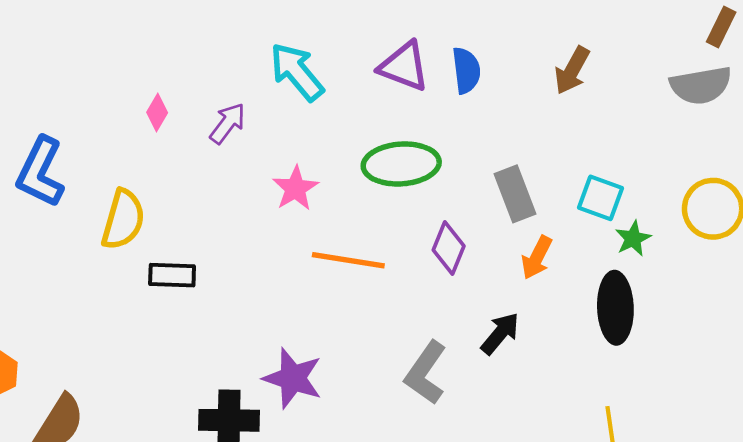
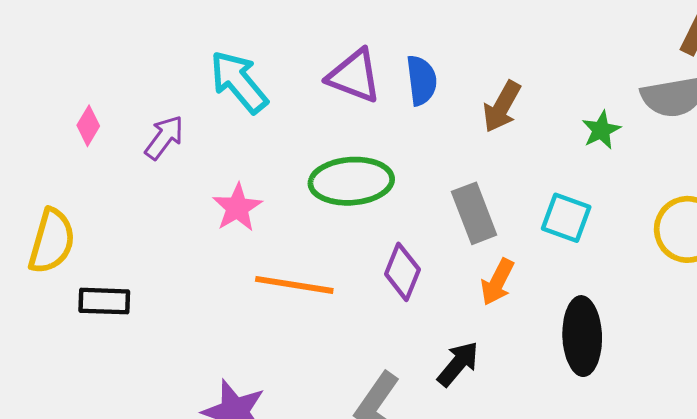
brown arrow: (572, 70) -> (502, 107), moved
green star: (633, 239) -> (601, 130), moved

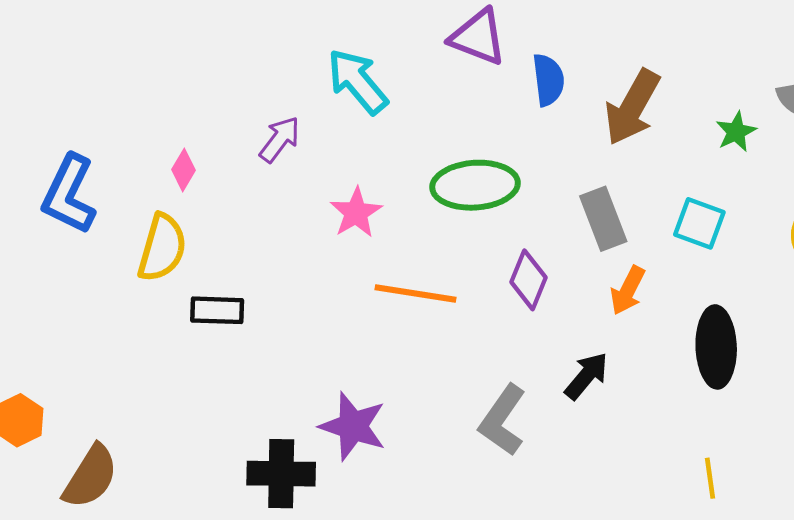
purple triangle: (354, 76) -> (478, 37), moved
brown arrow: (502, 107) -> (632, 107), size x1.4
pink diamond: (88, 126) -> (184, 170), moved

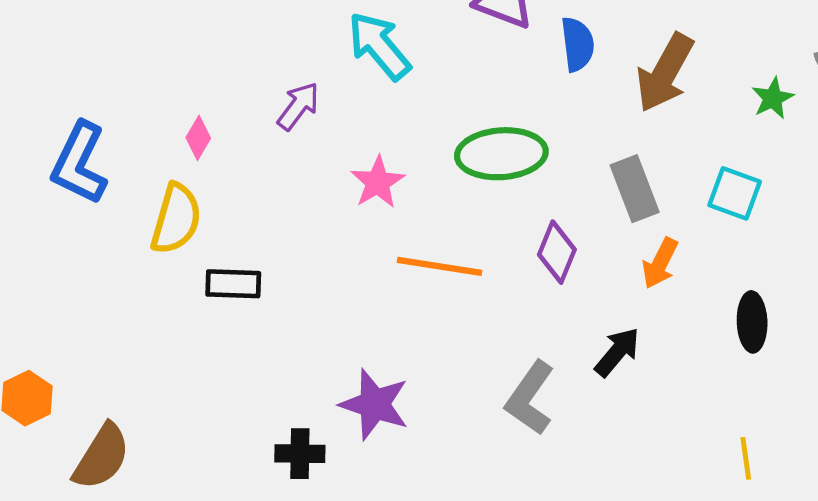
black ellipse: (716, 347) -> (752, 322), size x0.7
black cross: (281, 474) -> (300, 454), size x0.7

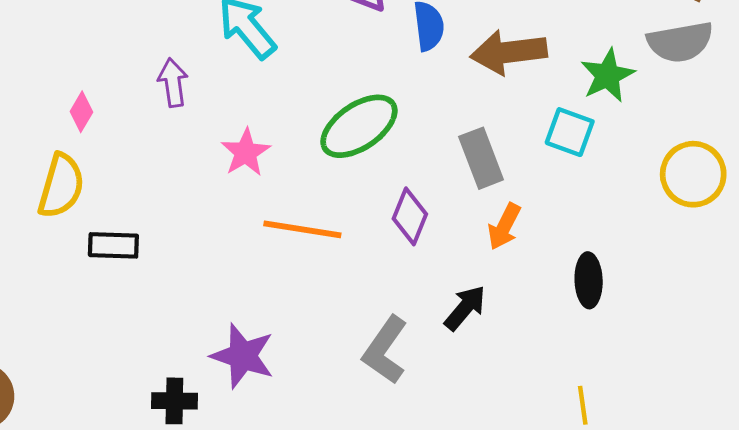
brown arrow: (665, 73) -> (509, 52), turned 54
green star: (773, 98) -> (607, 75), size x1.4
purple arrow: (298, 106) -> (173, 83), turned -45
green ellipse: (501, 154) -> (359, 126), turned -30
cyan square: (735, 193) -> (570, 132), moved

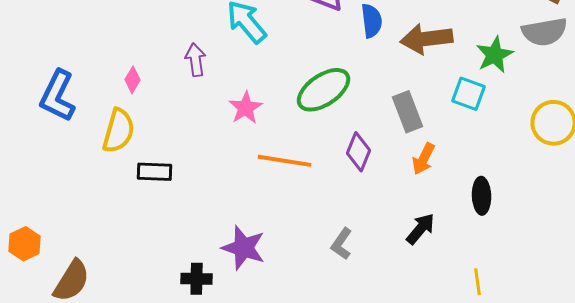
black arrow: (465, 308) -> (421, 229), moved
gray L-shape: (385, 350) -> (342, 244), size x0.7

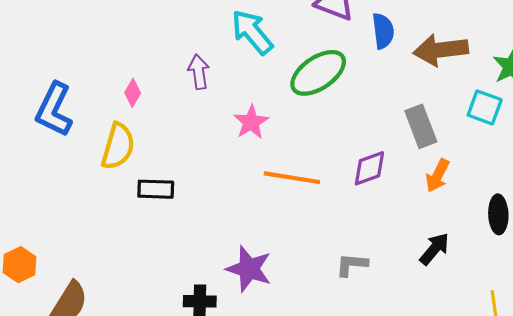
green ellipse: (324, 90) -> (318, 73), moved
purple diamond: (359, 152) -> (369, 168), turned 48
gray L-shape: (342, 244) -> (352, 265), turned 60

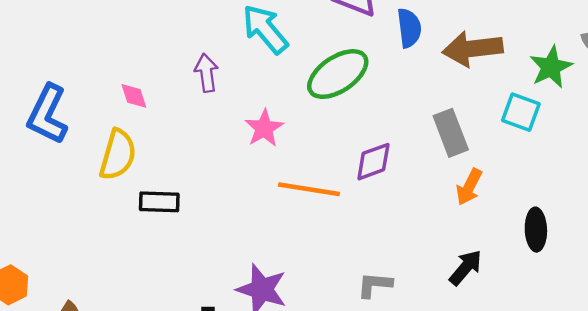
pink diamond: (133, 93) -> (134, 96), turned -48
purple diamond: (369, 168) -> (373, 162), moved

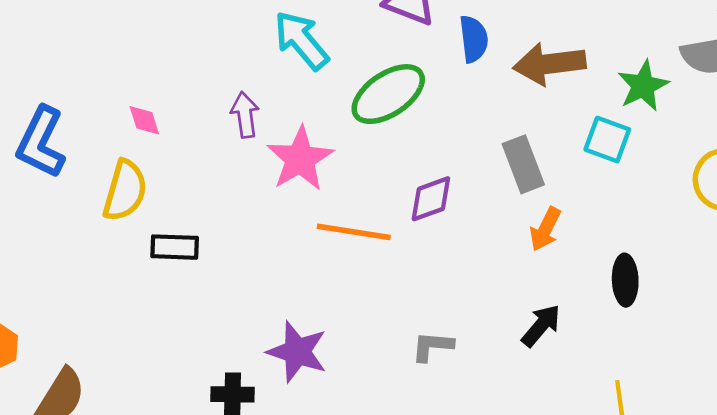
purple arrow: (206, 73) -> (245, 115), moved
pink star: (264, 128) -> (300, 159), size x1.4

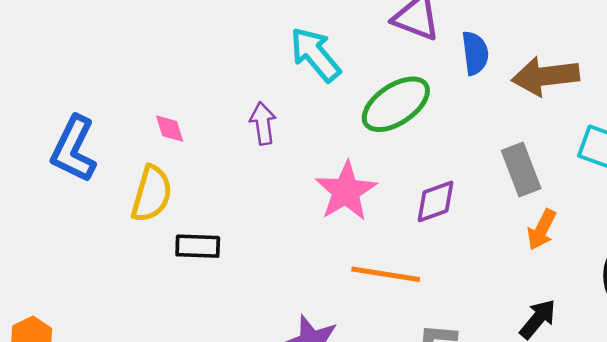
pink star: (300, 159) -> (346, 191), moved
orange line: (354, 232) -> (386, 274), moved

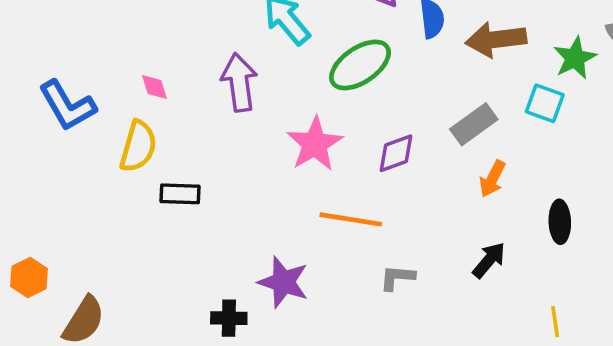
purple arrow: (263, 123) -> (239, 82), size x1.5
blue L-shape: (74, 149) -> (67, 106), turned -56
gray rectangle: (521, 169) -> (474, 124), turned 75

